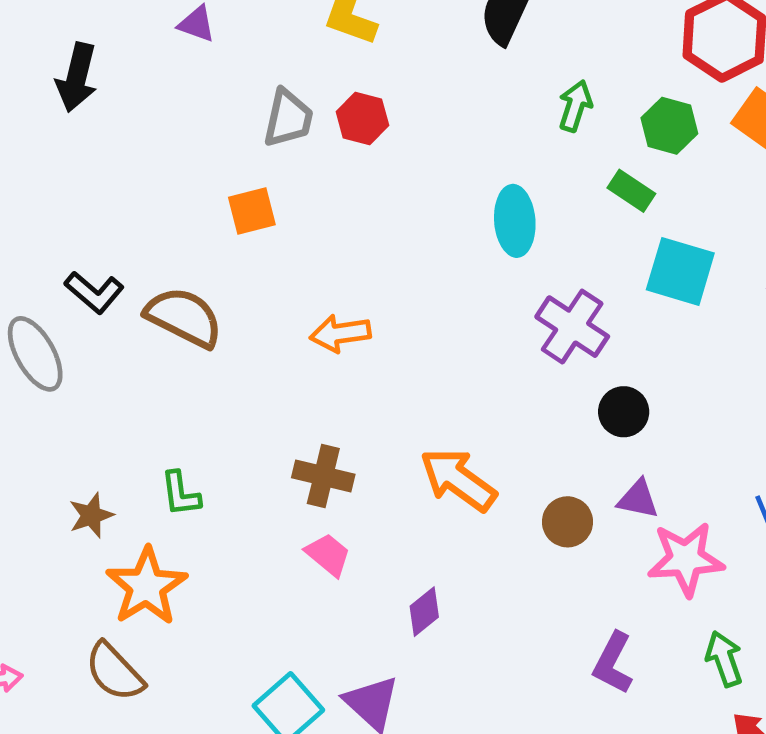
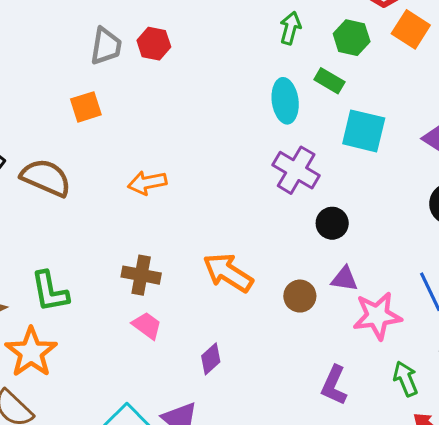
cyan ellipse: (515, 221) -> (285, 101), moved
green L-shape: (180, 494) -> (50, 291), size x1.4

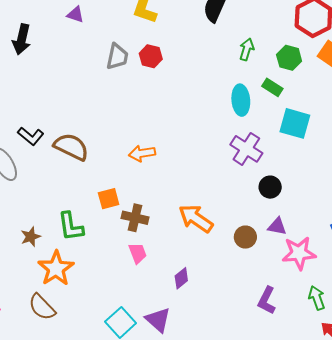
orange square: (86, 107) -> (109, 199), moved
pink trapezoid: (147, 326) -> (138, 253), turned 30

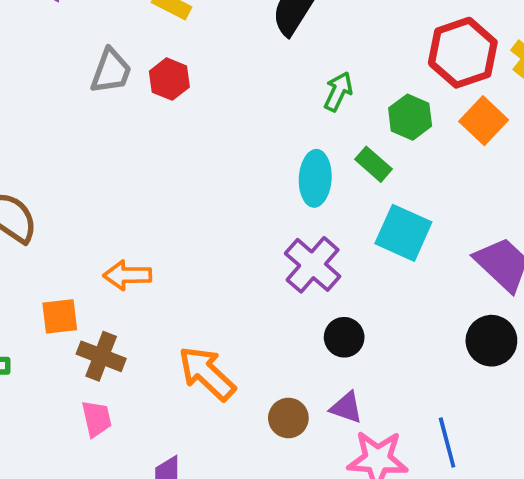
orange arrow: (142, 153) -> (127, 275), moved

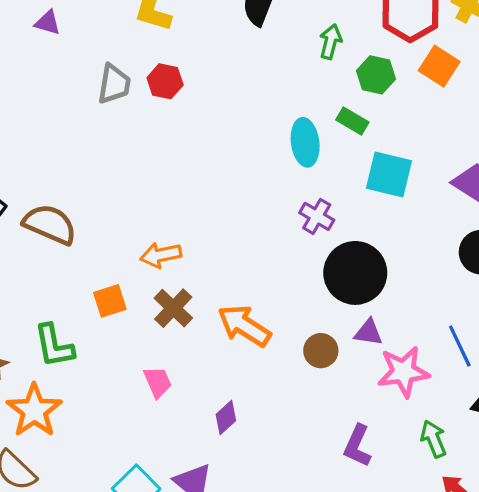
green arrow: (338, 92) -> (331, 42), moved
purple cross: (313, 265) -> (317, 216), size x0.7
black circle: (344, 337) -> (355, 273), size x1.8
brown cross: (101, 356) -> (173, 308), moved, turned 33

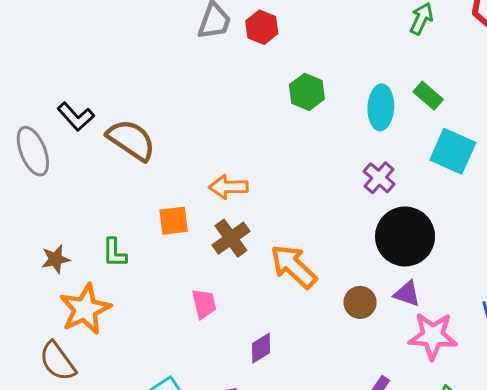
green hexagon: (376, 75) -> (307, 92), moved
green L-shape: (54, 346) -> (114, 253), size x0.7

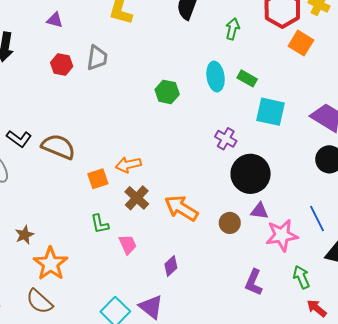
red hexagon: (262, 27) -> (62, 65), moved
cyan ellipse: (381, 107) -> (216, 77), moved
orange square: (174, 221) -> (98, 179), moved
green L-shape: (114, 253) -> (100, 224), moved

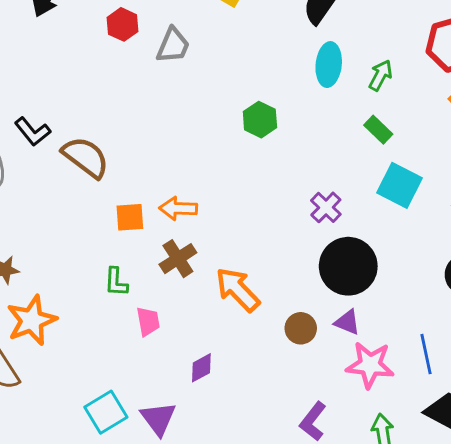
green arrow: (232, 29) -> (381, 75), moved
red hexagon: (62, 65) -> (122, 24), moved
cyan ellipse: (216, 77) -> (329, 65), moved

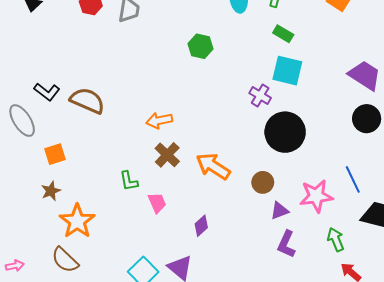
cyan square: (399, 185) -> (287, 71), moved
orange square: (130, 217) -> (55, 154), moved
purple triangle: (347, 322) -> (279, 211), moved, turned -30

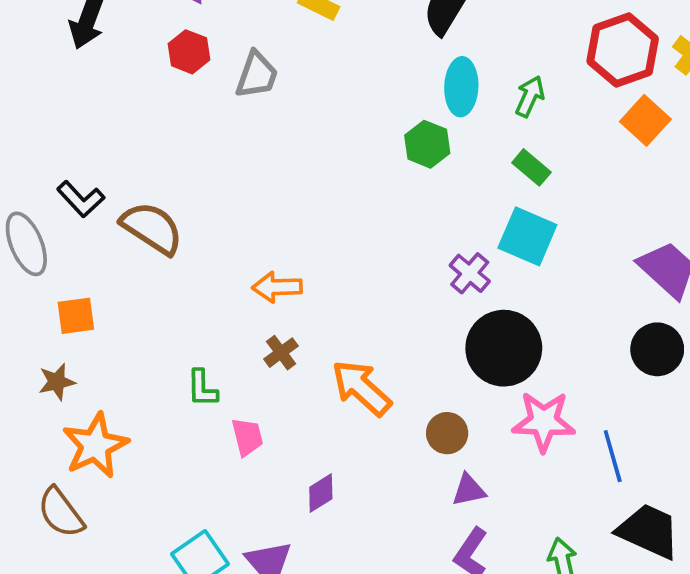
green hexagon: (201, 46) -> (427, 144), moved
brown cross: (167, 155) -> (281, 353), size x0.7
pink star: (316, 196) -> (544, 421), moved

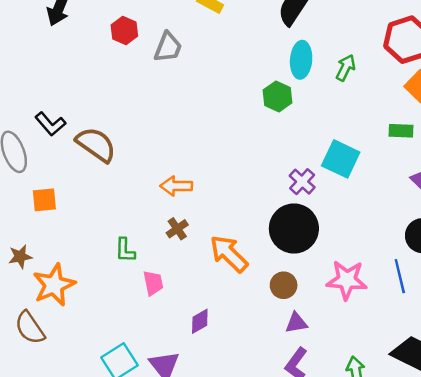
green rectangle: (531, 167) -> (401, 131), moved, turned -40
black circle: (504, 348) -> (294, 229), moved
brown star: (57, 382) -> (20, 257), moved
blue line: (613, 456) -> (400, 276), moved

